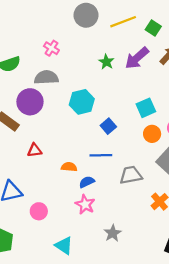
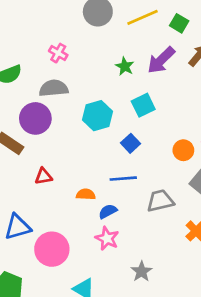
cyan square: (146, 108) -> (143, 105), moved
pink circle: (39, 211) -> (52, 249), size x1.6

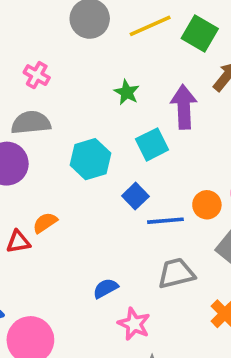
green square: (179, 23) -> (200, 33), size x1.4
purple arrow: (161, 60) -> (184, 107), moved, turned 132
blue line: (123, 179) -> (165, 221), moved
orange semicircle: (86, 194) -> (45, 223), moved, turned -36
pink star: (107, 238) -> (134, 324), moved

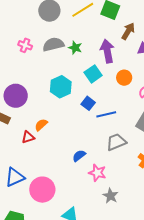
gray semicircle: (31, 123) -> (53, 44), moved
orange circle: (207, 205) -> (124, 78), moved

